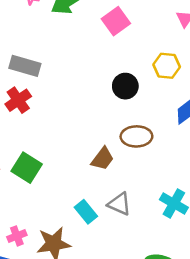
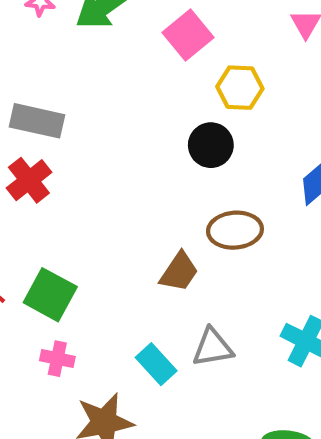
yellow hexagon: (167, 66) -> (240, 88), moved
gray triangle: (119, 204) -> (213, 347), turned -30
pink cross: (17, 236) -> (57, 359), moved, turned 36

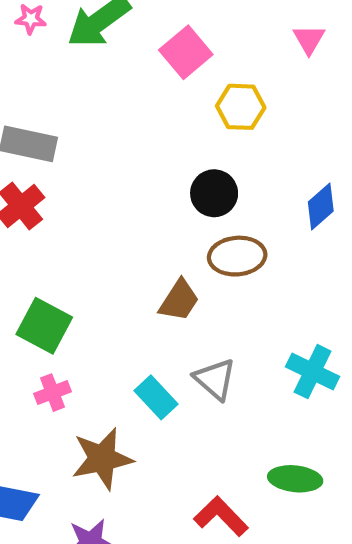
black circle: (211, 145) -> (214, 193), moved
gray triangle: (213, 347) -> (215, 379), turned 51
pink cross: (57, 359) -> (53, 393), turned -32

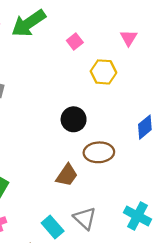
pink triangle: (309, 39) -> (129, 38), moved
pink square: (186, 52) -> (75, 42), size x0.6
black circle: (214, 193) -> (74, 119), moved

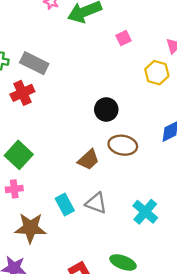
yellow hexagon: (103, 72) -> (157, 73), moved
gray triangle: (85, 218) -> (96, 203), turned -35

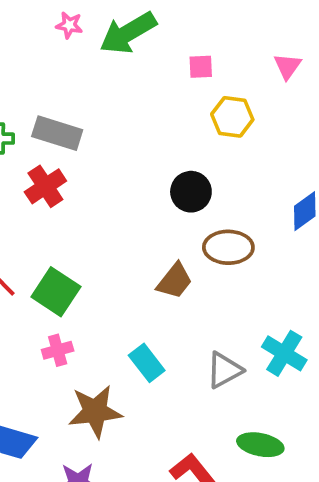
pink square: (123, 38) -> (201, 67), turned 32
yellow hexagon: (157, 73) -> (232, 117), moved
gray triangle: (96, 203) -> (224, 370), moved, turned -40

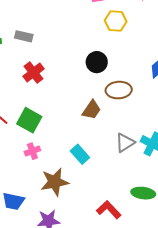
gray rectangle: (57, 133) -> (24, 36), size x0.7
red cross: (45, 186) -> (33, 73), moved
gray triangle: (224, 370) -> (125, 143), moved

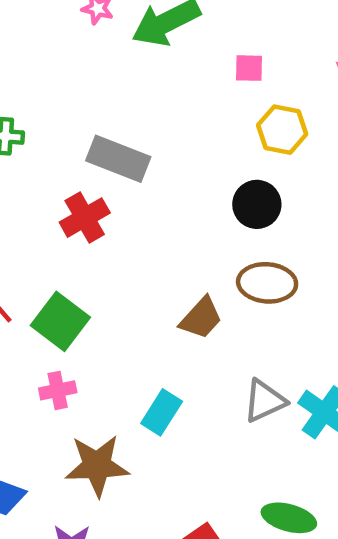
gray rectangle: (24, 36) -> (118, 159), moved, size x1.5
black circle: (97, 62) -> (257, 204), moved
cyan rectangle: (80, 154) -> (162, 412), turned 66

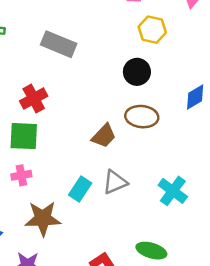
red cross: (85, 218) -> (34, 99), moved
green square: (60, 321) -> (24, 136), turned -36
gray triangle: (265, 401) -> (115, 182), moved

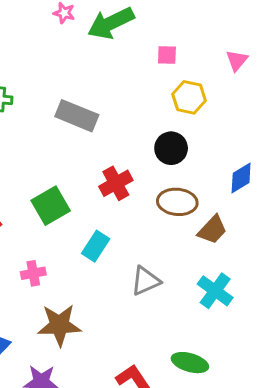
red cross: (34, 99) -> (116, 183), moved
green square: (24, 136) -> (51, 206), moved, turned -32
brown trapezoid: (104, 136) -> (212, 230), moved
cyan rectangle: (80, 189) -> (96, 246), moved

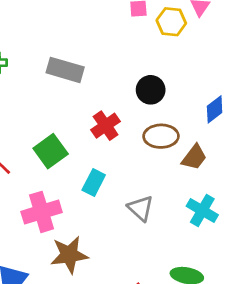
yellow hexagon: (189, 97) -> (171, 22), moved
pink cross: (33, 273) -> (42, 212), size x1.8
gray triangle: (146, 281) -> (141, 208), turned -48

